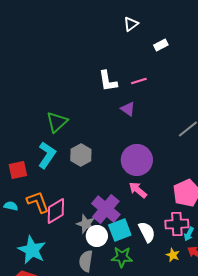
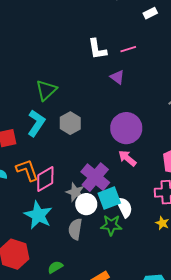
white semicircle: (147, 232) -> (124, 207), moved
cyan star: (32, 250) -> (38, 215), moved

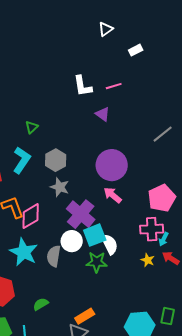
green triangle: (46, 90) -> (32, 127), size x0.6
gray star: (75, 192) -> (60, 187), moved
gray semicircle: (75, 229) -> (54, 256), moved

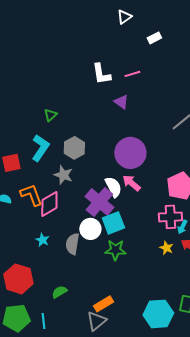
gray star: (60, 187) -> (63, 175), moved
white semicircle: (110, 244) -> (113, 187), moved
cyan star: (24, 252) -> (42, 240), size x0.5

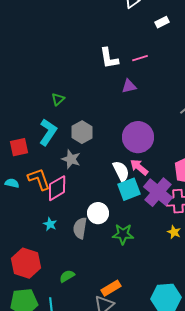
purple triangle: (121, 102) -> (129, 86), turned -49
purple cross: (99, 202) -> (158, 192), moved
cyan square: (113, 223) -> (129, 189), moved

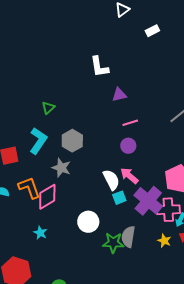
pink line: (140, 58) -> (130, 123), moved
purple circle: (138, 137) -> (128, 146), size x0.5
cyan square: (129, 189) -> (119, 198), size x0.6
gray semicircle: (80, 228) -> (128, 237), moved

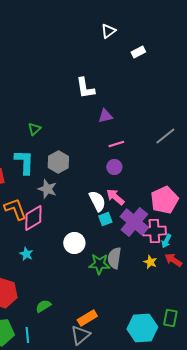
cyan L-shape: (38, 141) -> (24, 162), turned -32

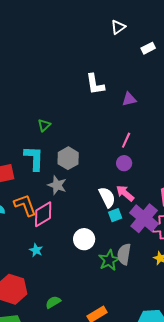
purple triangle: (105, 116) -> (129, 99), moved
pink line: (116, 144) -> (126, 140), turned -49
green star: (99, 264) -> (109, 260), turned -30

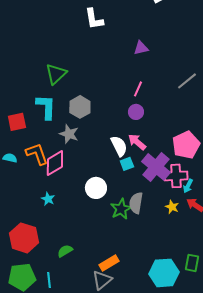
white L-shape: (95, 84) -> (94, 19), moved
green triangle: (44, 125) -> (56, 74), size x1.6

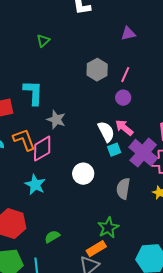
green triangle: (56, 74) -> (43, 41), moved, size x0.6
gray hexagon: (80, 107) -> (97, 70), moved
cyan star: (48, 199) -> (35, 185), size x1.5
green star: (121, 209) -> (108, 228), moved

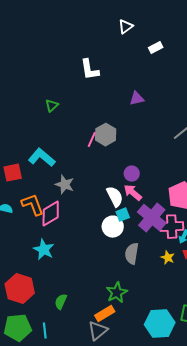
pink line: (125, 75) -> (92, 140), moved
cyan L-shape: (33, 93) -> (42, 158), turned -52
purple circle: (123, 98) -> (132, 174), moved
white circle: (83, 174) -> (113, 227), moved
green semicircle: (52, 237) -> (61, 302), turned -35

